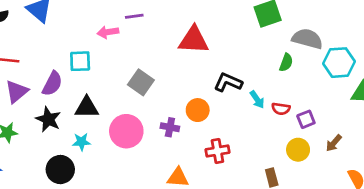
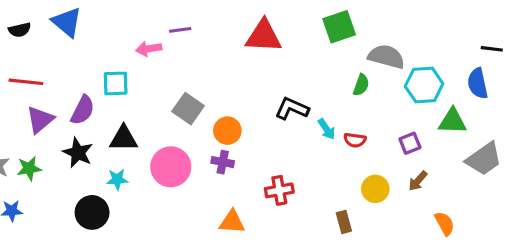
red triangle: (194, 40) -> (264, 36), moved
orange circle: (198, 110) -> (227, 131), moved
purple square: (306, 119) -> (410, 143), moved

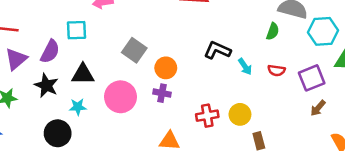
red semicircle: (355, 140) -> (276, 70), moved
purple square: (410, 143) -> (312, 78), size x1.5
yellow circle: (375, 189) -> (240, 114), moved

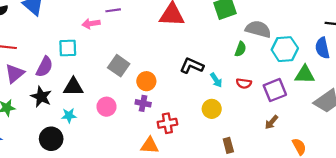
pink circle: (120, 97) -> (107, 107), size x0.7
brown arrow: (318, 108) -> (271, 122), moved
yellow circle: (240, 114) -> (212, 109), moved
red cross: (207, 116) -> (167, 123), moved

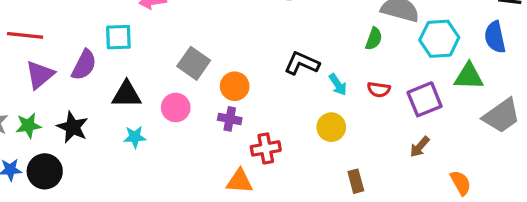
black star: (41, 97) -> (73, 127), moved
pink circle: (107, 107) -> (176, 108), moved
cyan star: (69, 116) -> (135, 137), moved
black circle: (51, 139) -> (45, 171), moved

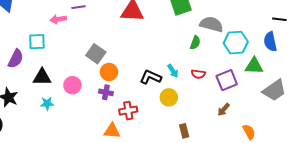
gray square: (194, 63) -> (96, 54), moved
black L-shape: (302, 63) -> (151, 77), moved

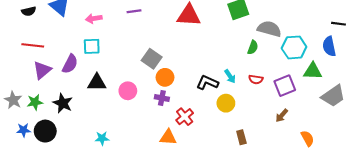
pink arrow: (58, 19) -> (94, 18), moved
cyan star: (47, 103) -> (102, 138), moved
red cross: (128, 111) -> (185, 117), turned -30

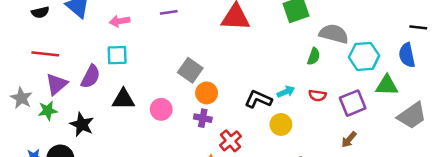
cyan arrow: (230, 76) -> (286, 92), turned -80
gray star: (13, 100) -> (21, 98), moved
green star: (35, 102) -> (48, 111), moved

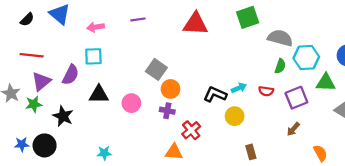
black semicircle: (40, 12) -> (27, 19), turned -32
green semicircle: (314, 56) -> (280, 66), moved

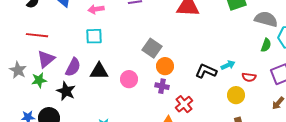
purple semicircle: (71, 75) -> (73, 67), moved
red semicircle: (266, 91) -> (249, 77), moved
yellow circle: (235, 116) -> (236, 95), moved

